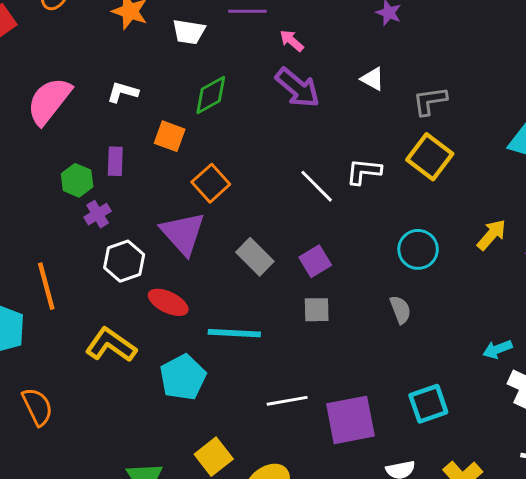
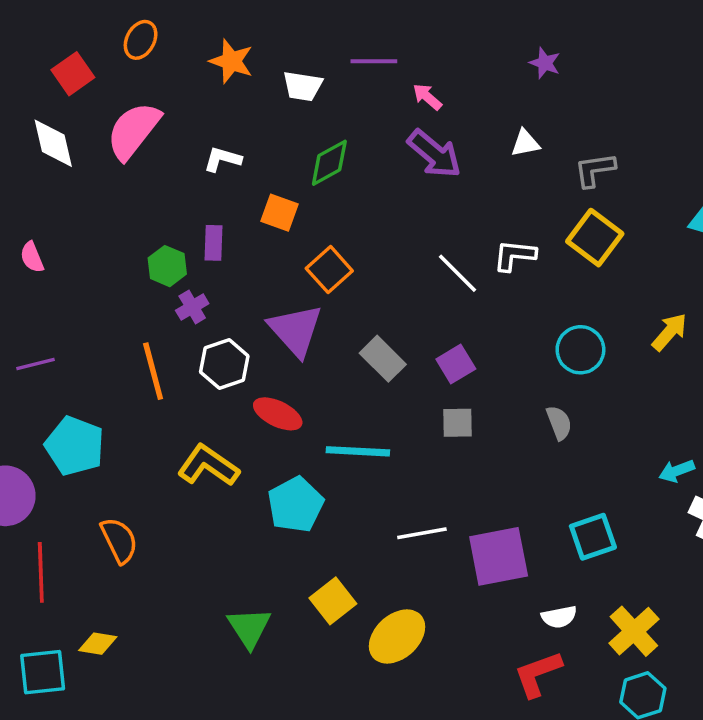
white triangle: (372, 79) -> (525, 143), turned -40
pink semicircle: (49, 101) -> (133, 131), moved
orange line: (46, 286) -> (153, 371), moved

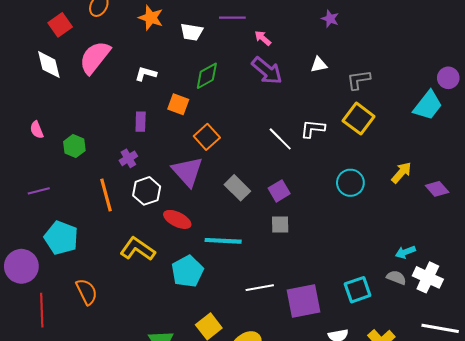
green hexagon: (167, 266) -> (74, 146), moved
gray semicircle: (559, 423) -> (396, 277), moved, turned -48

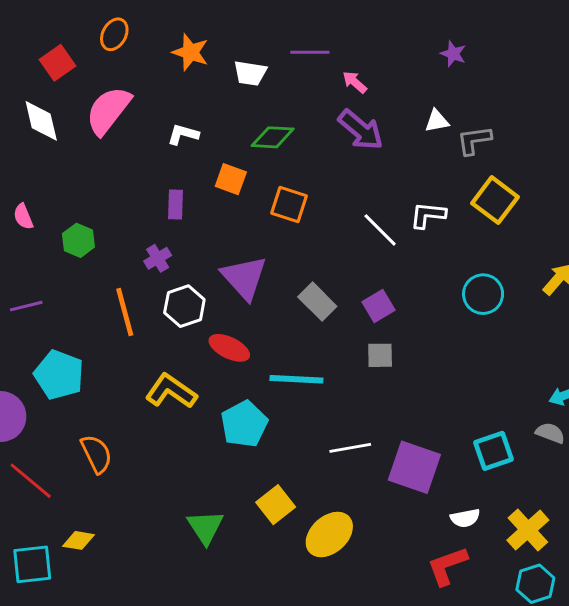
green diamond: (207, 76) -> (273, 137), turned 32
gray L-shape: (359, 80) -> (474, 140), moved
orange square: (207, 137) -> (289, 205), moved, turned -30
purple square: (304, 301) -> (414, 467), turned 30
red line: (42, 310) -> (31, 481), turned -48

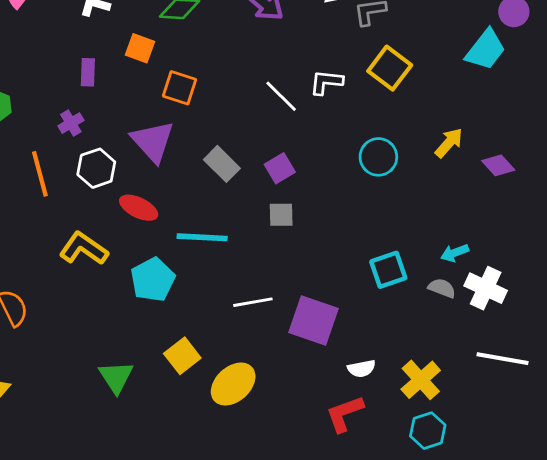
orange square: (289, 205) -> (180, 88), moved
cyan square: (494, 451) -> (388, 270), moved

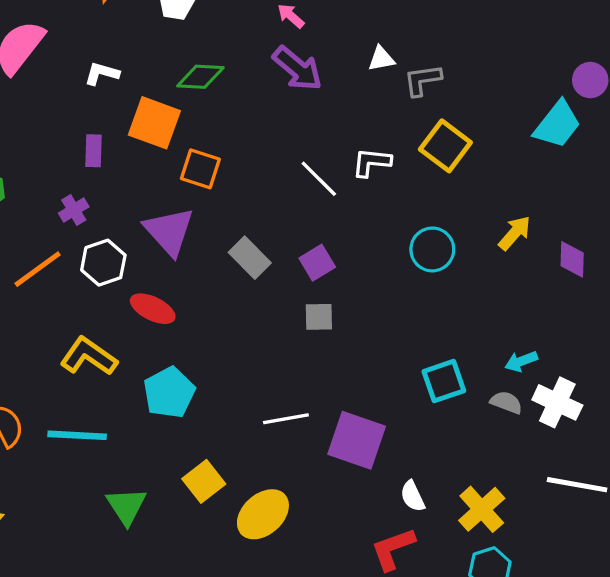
orange square: (140, 48) -> (154, 123), size x1.5
purple diamond: (498, 165) -> (572, 259), turned 44
orange line: (40, 174) -> (38, 269), turned 69
cyan line: (202, 237) -> (77, 435), moved
white semicircle: (361, 369) -> (413, 496), turned 76

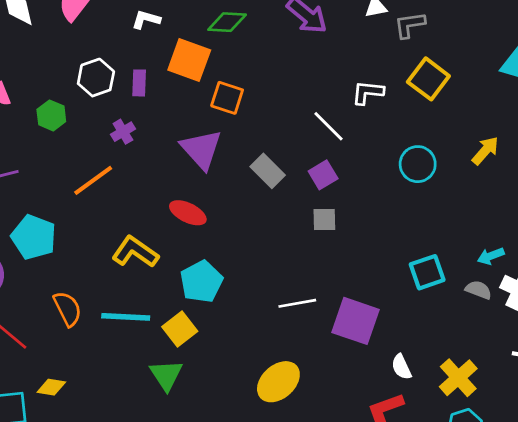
white line: (319, 179) -> (328, 126), moved
white hexagon: (103, 263) -> (96, 78), moved
yellow square: (204, 481) -> (180, 329), moved

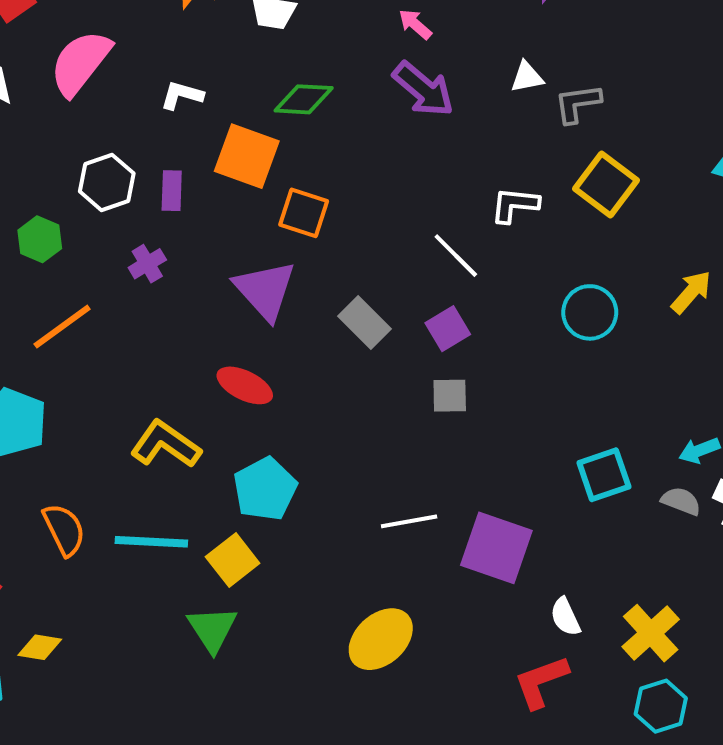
orange line: (93, 180) -> (62, 327), moved

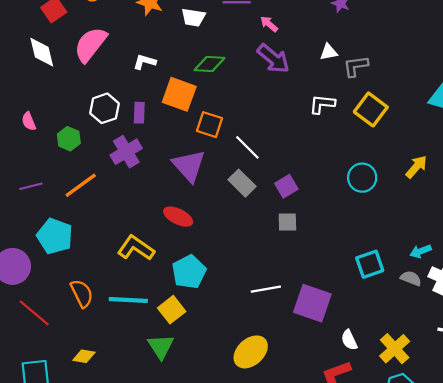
white L-shape: (515, 205) -> (322, 104), moved
white line: (456, 256) -> (247, 147), moved
purple cross: (147, 264) -> (126, 152), size x1.6
yellow diamond: (40, 647) -> (84, 356), moved

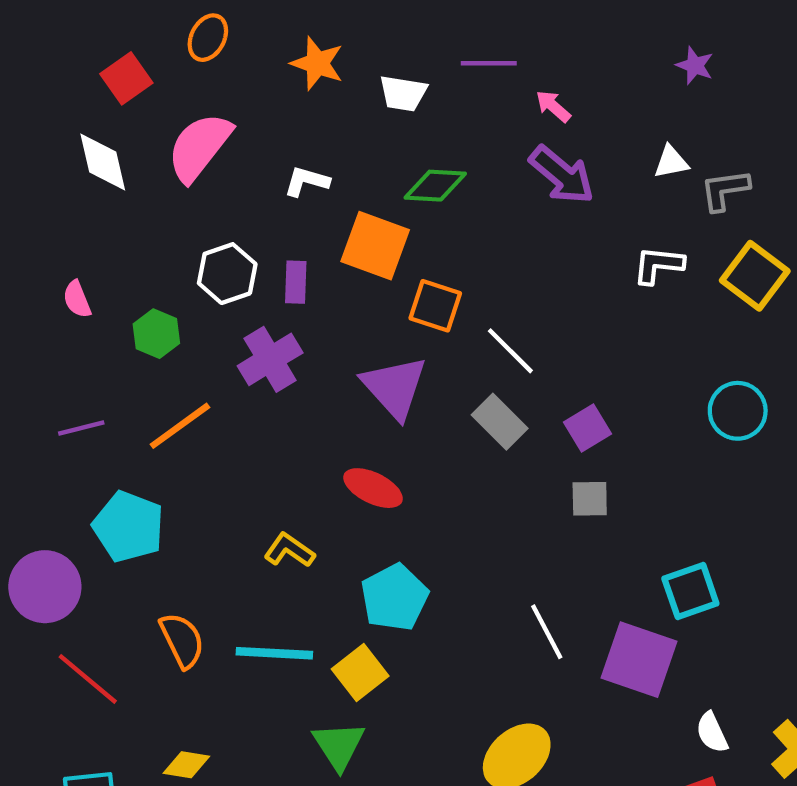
yellow L-shape: (136, 248) -> (289, 550), size x0.7
cyan square: (370, 264) -> (690, 591), moved
white line: (266, 289) -> (547, 632), turned 72

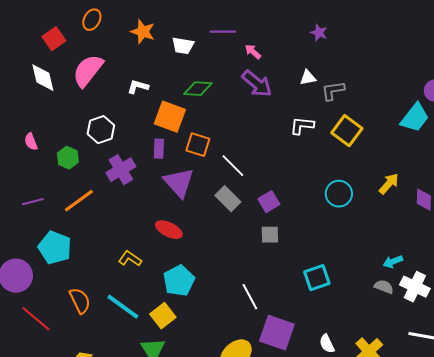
purple rectangle: (296, 282) -> (159, 149), moved
cyan line: (274, 653) -> (123, 307), turned 33
purple square: (639, 660) -> (277, 333), moved

